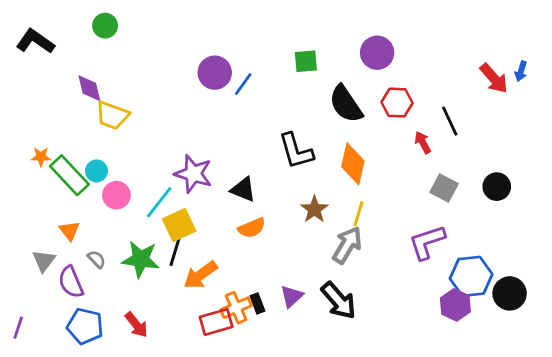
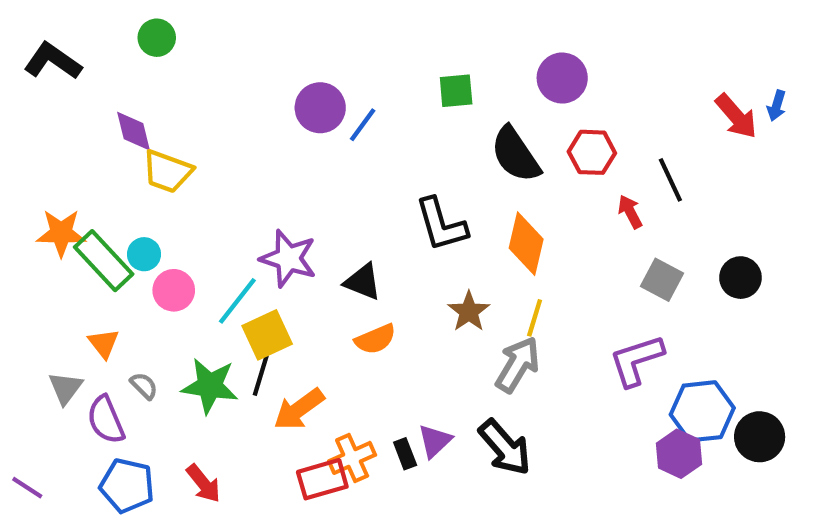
orange star: (41, 157) -> (61, 233), size x1.6
black rectangle: (257, 303) -> (405, 454), moved
purple line: (18, 328) -> (27, 488), turned -75

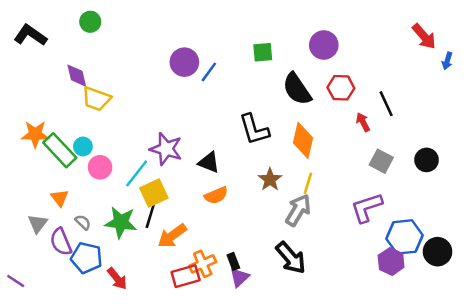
red arrow: (736, 116) -> (424, 36), moved
purple triangle: (435, 441) -> (239, 277), moved
blue pentagon: (127, 486) -> (87, 258), moved

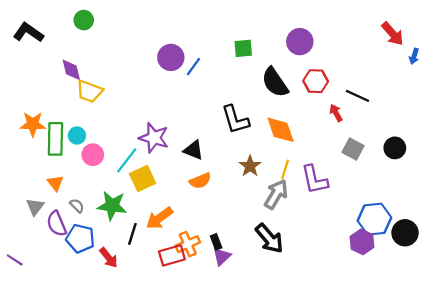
black line: (386, 104) -> (357, 96), turned -40
orange diamond: (303, 140) -> (281, 130), turned -32
green rectangle: (60, 150) -> (55, 139), turned 44
purple L-shape: (367, 208) -> (315, 180), moved, turned -84
black line: (150, 216) -> (132, 234), moved

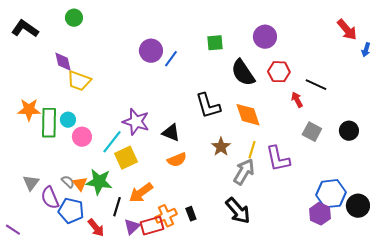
orange triangle: (55, 183) -> (80, 184), moved
purple triangle: (222, 257) -> (132, 227), moved

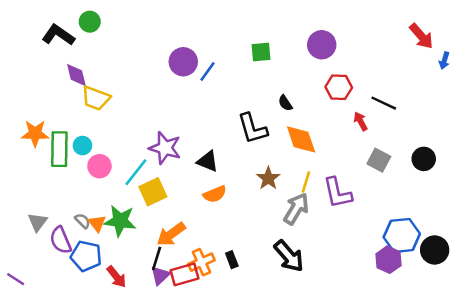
black L-shape: (25, 29) -> (58, 35), moved
black semicircle: (243, 73) -> (285, 103), moved, size x0.5
black line: (117, 207) -> (157, 258), moved

